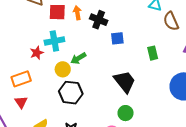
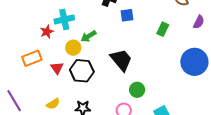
green rectangle: (153, 53) -> (163, 29), turned 40
black trapezoid: (125, 82) -> (121, 60), moved
red triangle: (21, 102) -> (57, 68), moved

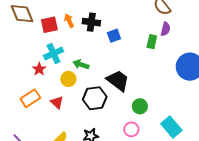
purple semicircle: (199, 22) -> (166, 29), moved
green arrow: (89, 36) -> (81, 65), turned 63
black hexagon: (82, 71) -> (95, 98), moved

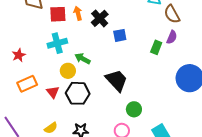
black cross: (91, 22) -> (100, 18), turned 30
red star: (39, 69) -> (19, 55), moved
black hexagon: (95, 98) -> (78, 93), moved

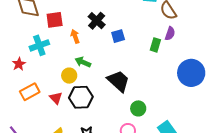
orange arrow: (78, 13) -> (75, 36), moved
cyan cross: (57, 43) -> (39, 45), moved

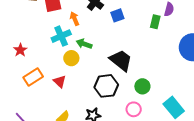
cyan cross: (39, 45) -> (61, 36), moved
black hexagon: (81, 97) -> (106, 86), moved

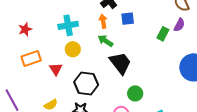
orange arrow: (75, 19) -> (103, 21), moved
green arrow: (84, 44) -> (105, 41), moved
black hexagon: (106, 86) -> (86, 83), moved

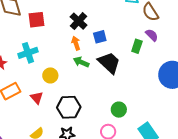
cyan cross: (68, 25) -> (28, 53), moved
purple semicircle: (179, 25) -> (152, 35), turned -64
black trapezoid: (120, 63) -> (109, 63), moved

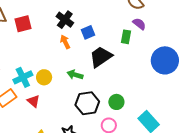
cyan cross: (28, 53) -> (23, 77), moved
green arrow: (81, 62) -> (75, 75), moved
black trapezoid: (109, 63) -> (101, 57), turned -70
black hexagon: (69, 107) -> (87, 103), moved

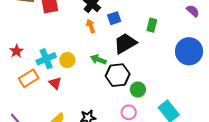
purple semicircle: (139, 24) -> (193, 11), moved
black hexagon: (87, 103) -> (118, 75), moved

